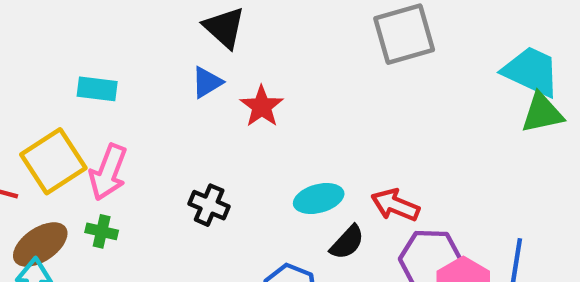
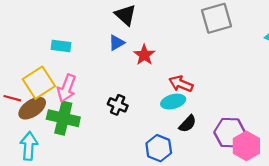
red arrow: (395, 205) -> (181, 84), moved
green cross: (102, 231) -> (63, 118), size x2.0
brown ellipse: (40, 245) -> (32, 108), moved

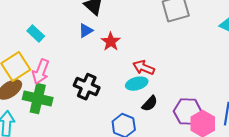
cyan rectangle: (61, 46) -> (36, 34), turned 36
black cross: (118, 105) -> (87, 87), size x1.4

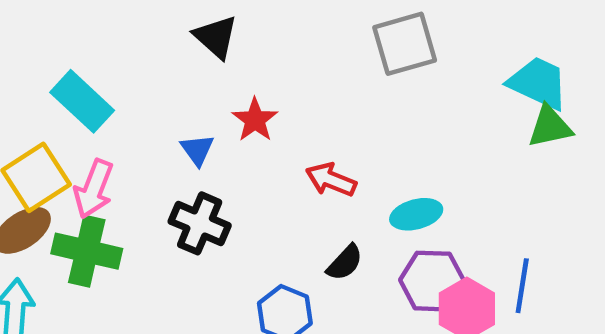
blue triangle: (86, 31) -> (197, 150), moved, turned -35
cyan rectangle: (36, 34) -> (82, 101), size x1.5
cyan ellipse: (137, 84) -> (416, 214), moved

